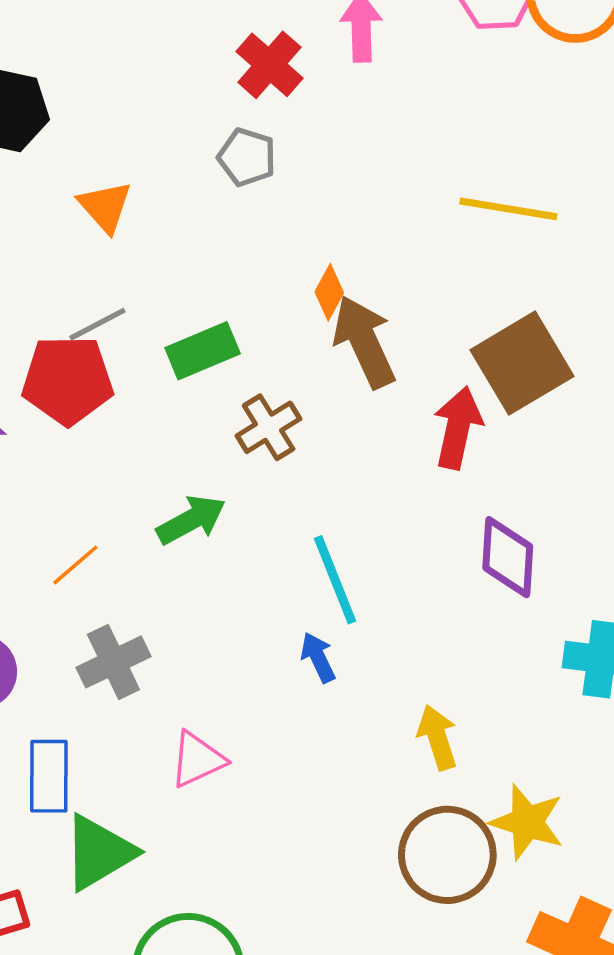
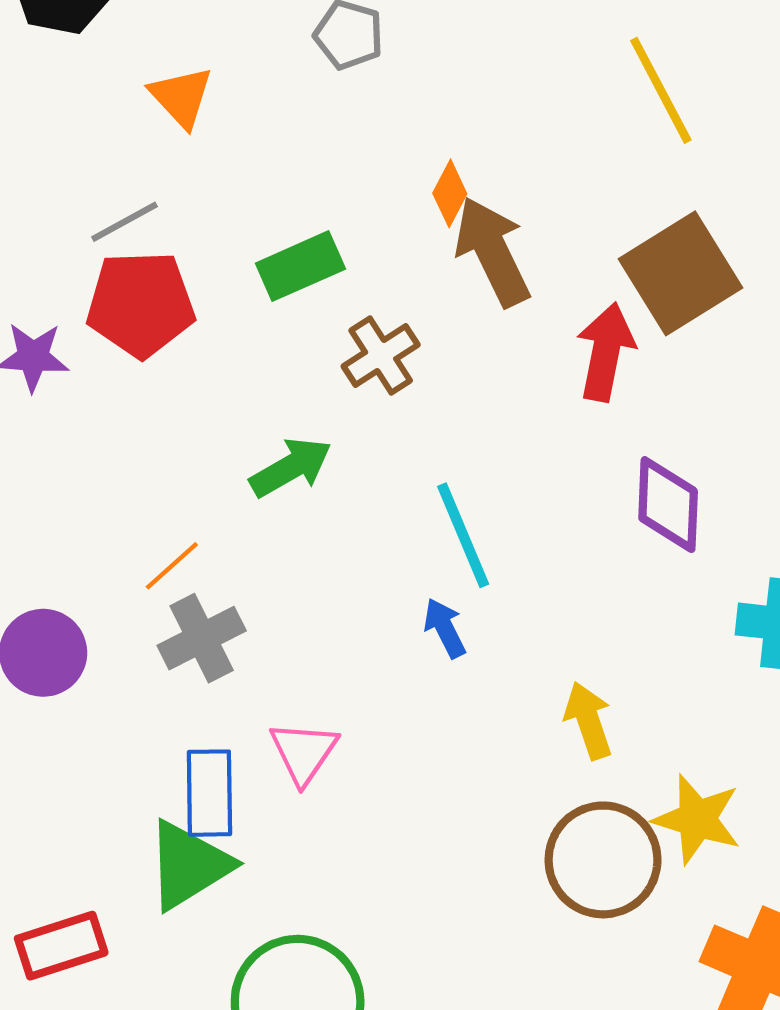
yellow line: (508, 209) -> (661, 90), turned 54
gray line: (97, 324) -> (124, 222), moved
orange line: (75, 565) -> (172, 566), moved
pink triangle: (197, 760) -> (304, 752), turned -30
blue rectangle: (49, 776) -> (209, 793), moved

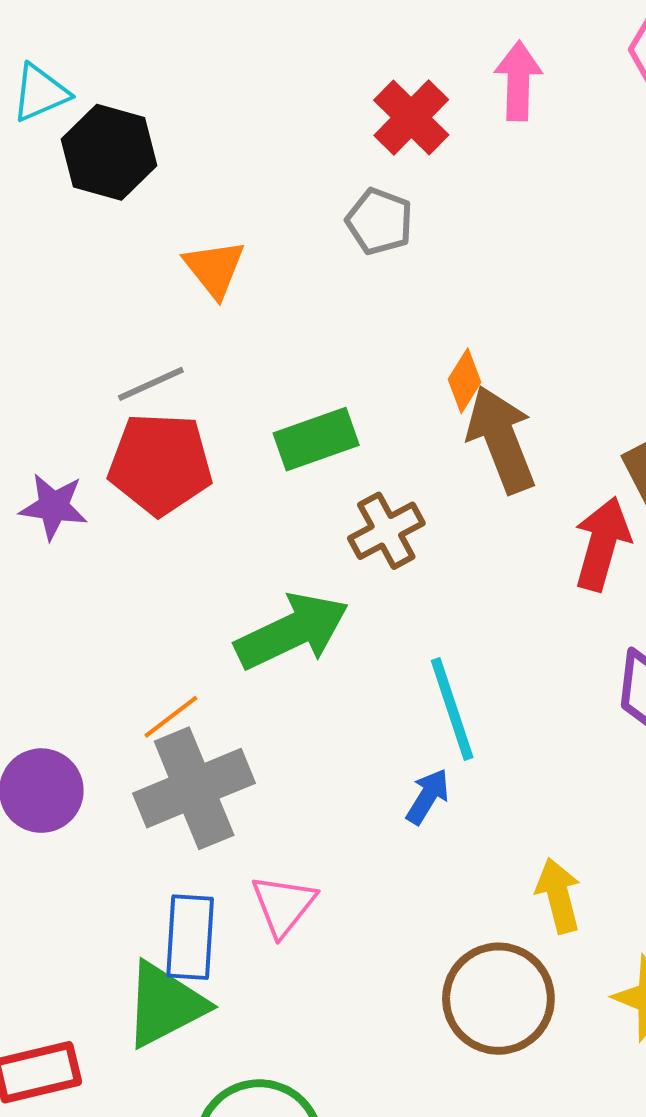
green arrow: (291, 467) -> (292, 631), size x1.4
blue arrow: (445, 628) -> (428, 796), turned 54
gray cross: (202, 638) -> (194, 788), size x1.4
brown circle: (603, 860) -> (498, 999), moved

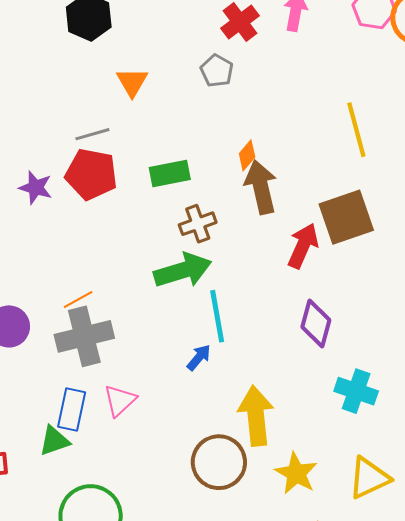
green arrow: (292, 631) -> (183, 270), moved
yellow arrow: (558, 896) -> (256, 416), size x1.6
green triangle: (165, 1005) -> (54, 441), size x0.7

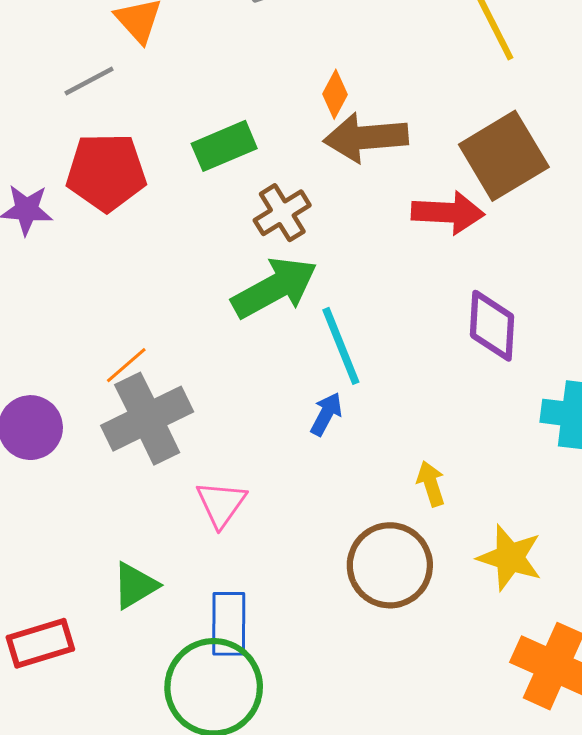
gray line: (92, 134) -> (89, 81), moved
brown arrow: (261, 187) -> (366, 138), turned -70
red arrow: (303, 246) -> (448, 213), turned 81
blue rectangle: (72, 409) -> (229, 624), moved
yellow arrow: (256, 416) -> (431, 484), size x0.5

